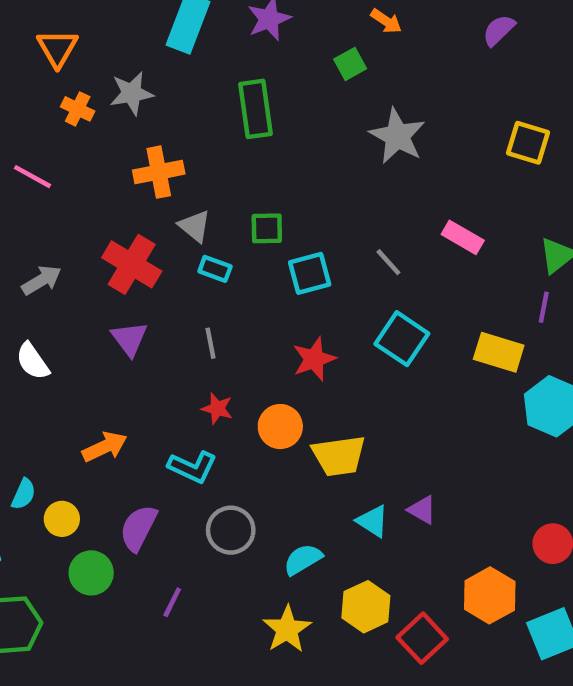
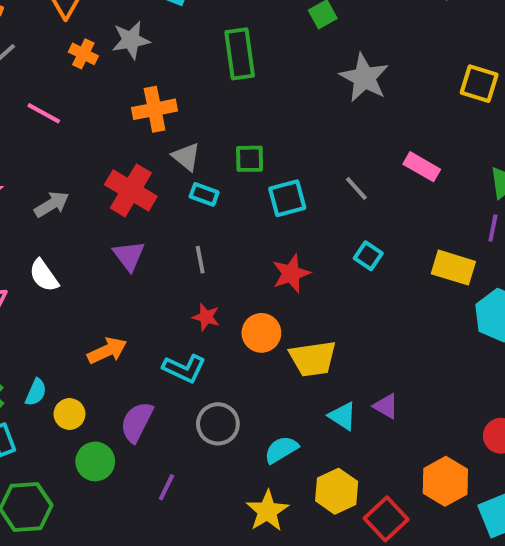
cyan square: (402, 339) -> (368, 256), size x0.6

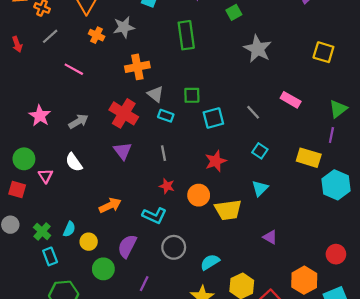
cyan triangle: (343, 416) -> (260, 188), moved, turned 42

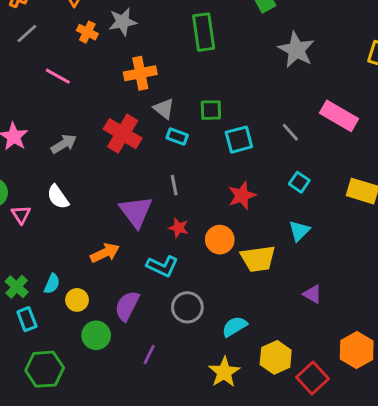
pink rectangle: (291, 100) -> (339, 116), size x1.4
purple triangle: (123, 151) -> (136, 212), moved, size x1.4

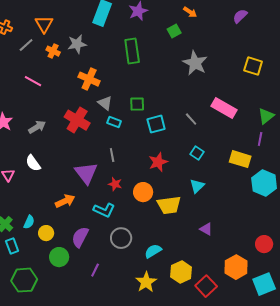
gray line: (27, 34) -> (26, 45), moved
orange cross: (140, 73) -> (89, 79), turned 35

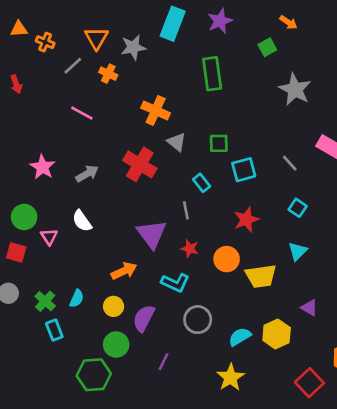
gray star: (77, 44) -> (133, 47), moved
cyan rectangle: (114, 122) -> (202, 183), moved, turned 32
yellow circle: (46, 233) -> (114, 306), moved
yellow hexagon: (181, 272) -> (277, 334), moved
green hexagon: (24, 280) -> (94, 375), moved

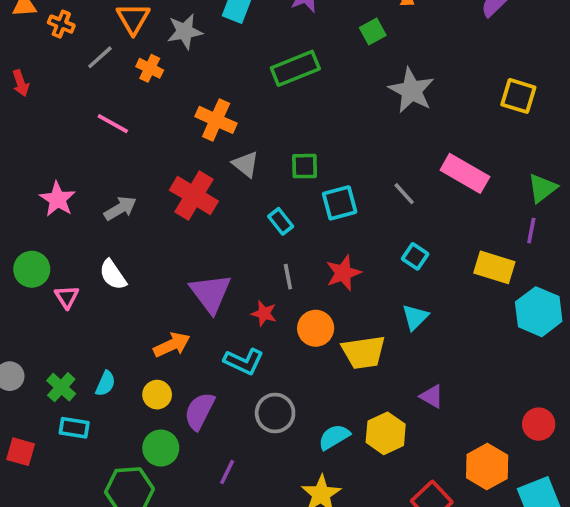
green rectangle: (212, 74) -> (295, 68), turned 76
gray line: (186, 210) -> (288, 277), moved
red square: (16, 252) -> (21, 452), moved
cyan rectangle: (54, 330) -> (74, 428), turned -60

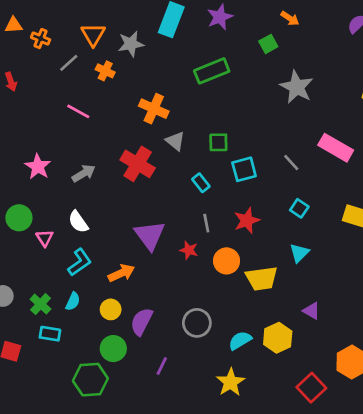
cyan L-shape: (244, 361) -> (80, 262), moved, turned -60

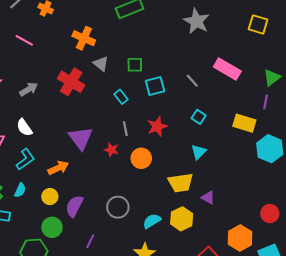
yellow trapezoid: (262, 278) -> (181, 183), moved

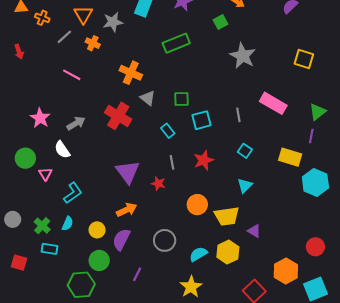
gray line: (192, 81) -> (238, 115), turned 32
white semicircle: (24, 127) -> (62, 150), moved
orange circle: (141, 158) -> (197, 205), moved
orange arrow: (58, 168) -> (127, 210), moved

